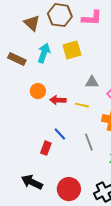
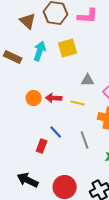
orange circle: (38, 91) -> (34, 98), moved

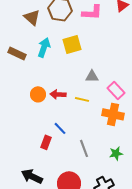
gray line: (85, 140) -> (84, 148), moved

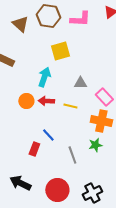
cyan arrow: (44, 47) -> (44, 77), moved
green star: (116, 153) -> (95, 145), moved

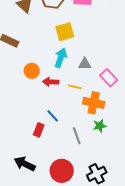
cyan arrow: (44, 77) -> (61, 58), moved
orange circle: (26, 101) -> (32, 71), moved
orange cross: (101, 121) -> (94, 103), moved

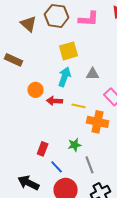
gray triangle: (85, 64) -> (93, 74), moved
blue line: (53, 116) -> (57, 167), moved
green star: (100, 126) -> (75, 145), moved
gray line: (77, 136) -> (90, 165), moved

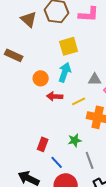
gray triangle: (93, 74) -> (95, 79), moved
orange circle: (36, 90) -> (41, 78), moved
yellow line: (79, 106) -> (79, 101), turned -40

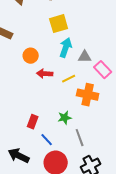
cyan arrow: (65, 72) -> (66, 48), moved

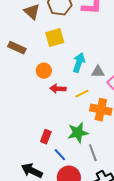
yellow square: (59, 24) -> (55, 38), moved
green star: (65, 118) -> (78, 133), size x1.5

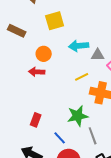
cyan arrow: (79, 63) -> (79, 46), turned -114
red arrow: (58, 89) -> (37, 72), moved
red rectangle: (46, 137) -> (36, 120), moved

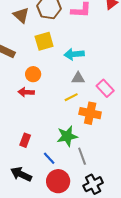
cyan arrow: (79, 46) -> (74, 54), moved
gray triangle: (98, 55) -> (78, 78), moved

